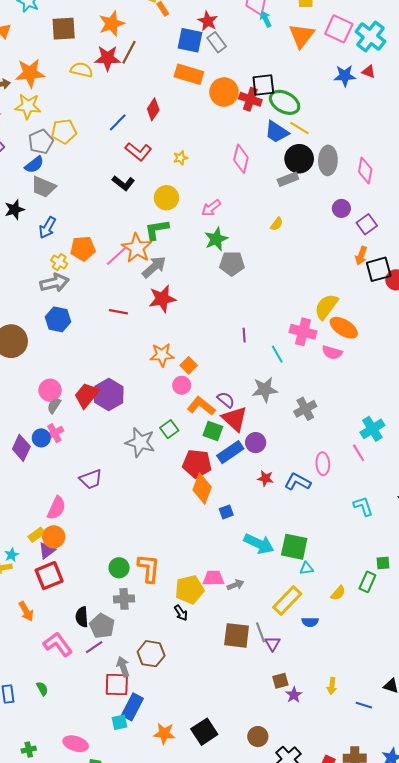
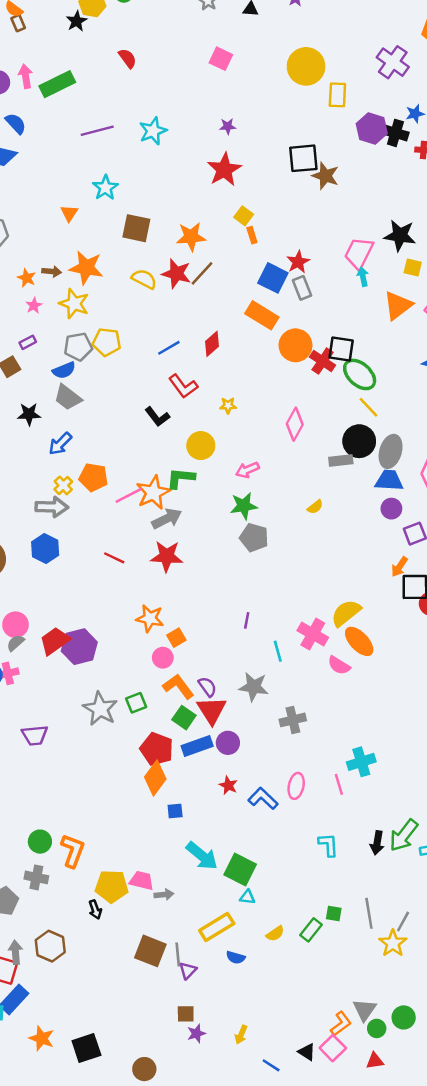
blue trapezoid: (277, 132) -> (389, 480), moved, turned 135

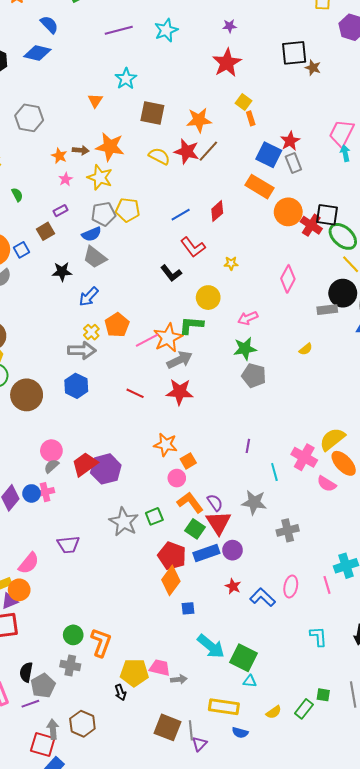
brown star: (325, 176) -> (313, 68), size x0.7
orange pentagon: (93, 477) -> (117, 325), turned 30
yellow rectangle: (217, 927) -> (224, 707), turned 40

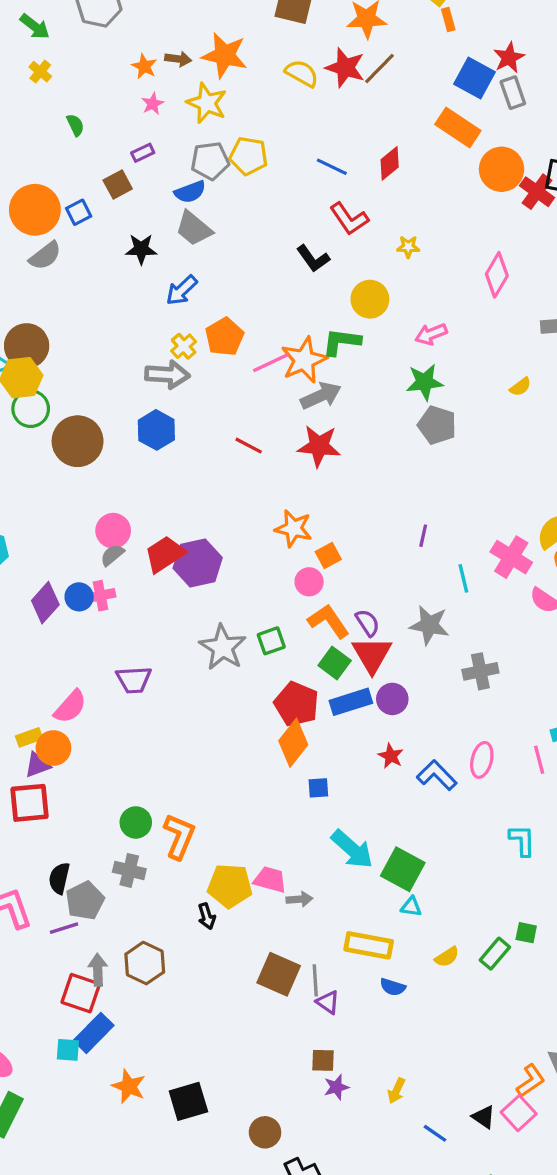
blue line: (181, 215) -> (332, 167), turned 54
purple triangle: (199, 744) -> (328, 1002), turned -42

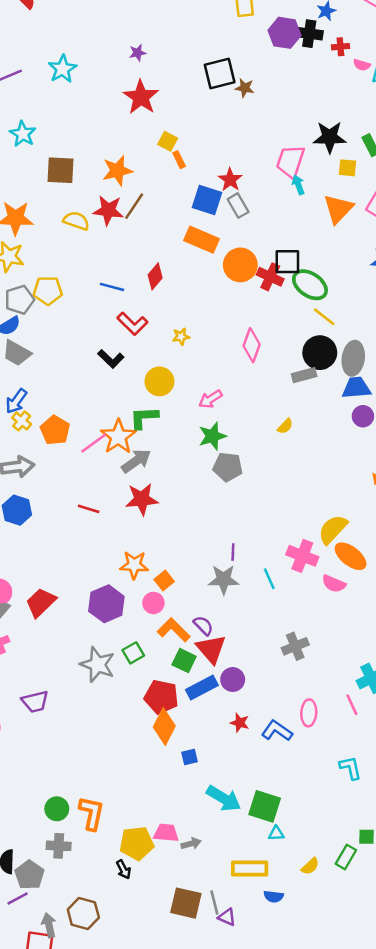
yellow cross: (184, 346) -> (22, 421), moved
purple hexagon: (198, 563) -> (106, 604), moved
gray star: (429, 625) -> (224, 579), moved

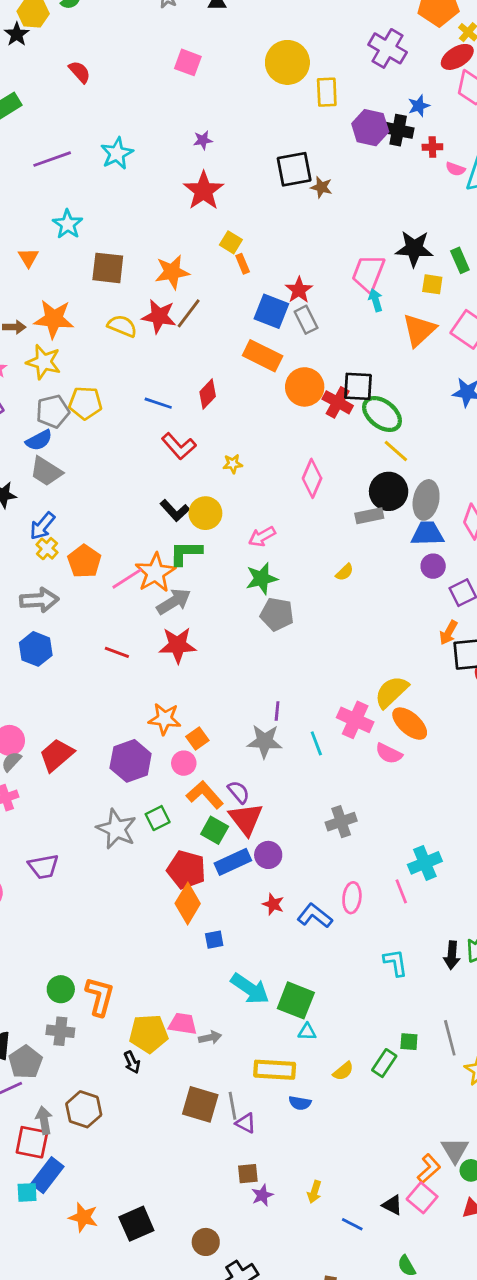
black L-shape: (111, 359) -> (175, 510), moved

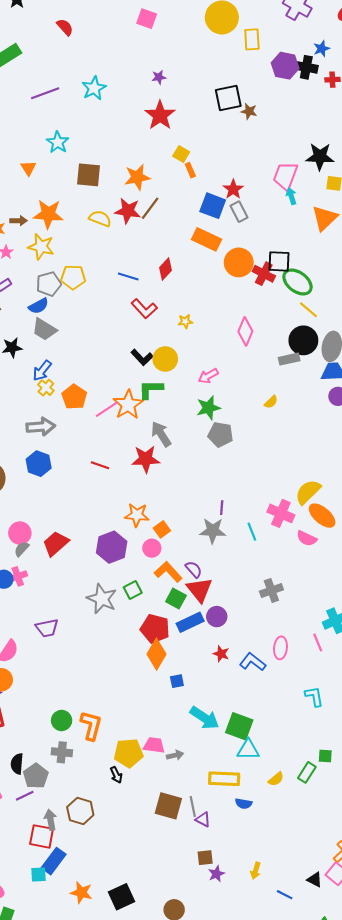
gray arrow: (174, 602) -> (161, 434), moved, turned -90
cyan triangle: (307, 1032) -> (248, 750), size x1.6

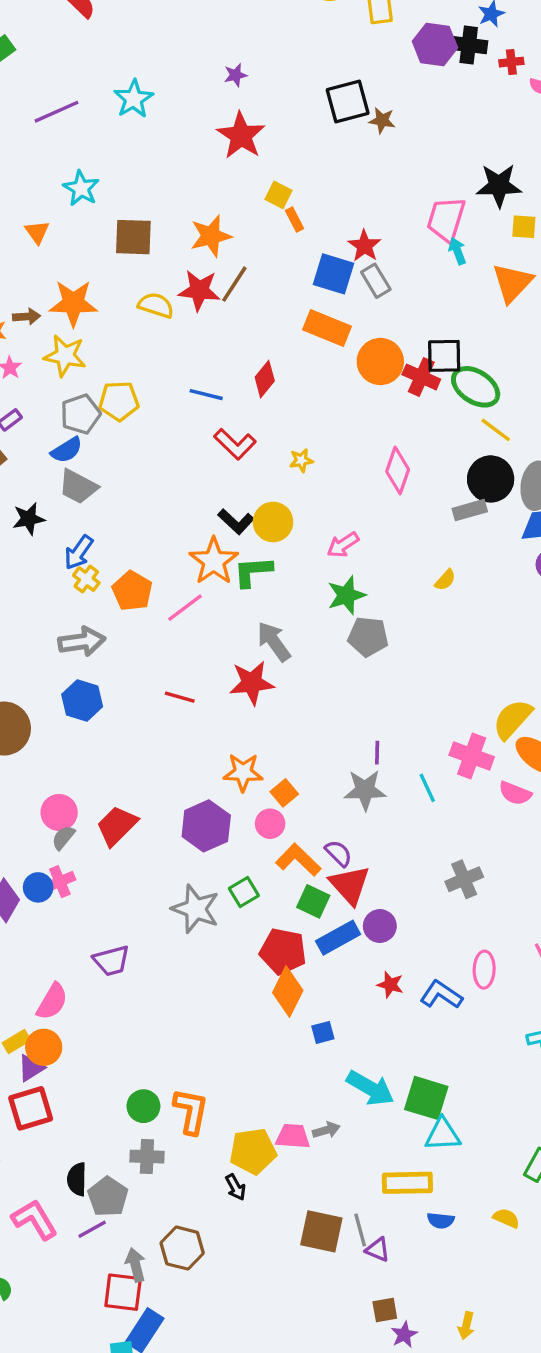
orange star: (128, 405) -> (214, 561), moved
gray arrow: (175, 755) -> (326, 1130), moved
yellow semicircle: (276, 779) -> (506, 1218), moved, turned -112

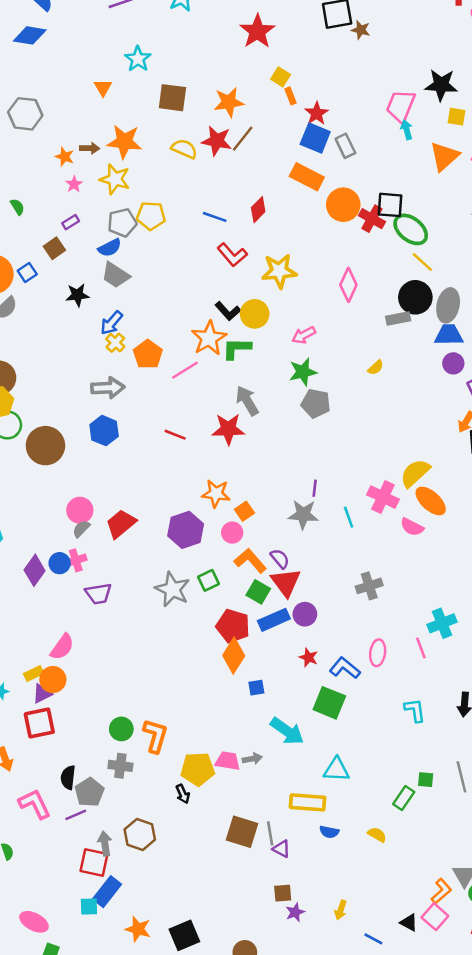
red star: (364, 246) -> (317, 113), moved
yellow star: (301, 460) -> (279, 271), size x2.0
purple trapezoid: (111, 961) -> (98, 594), moved
green square: (426, 1098) -> (329, 703), moved

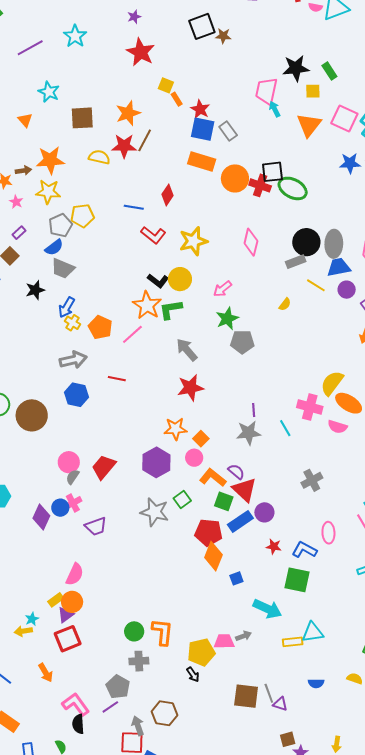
yellow line: (422, 262) -> (316, 285), moved
red star: (228, 429) -> (190, 388), moved
red line: (175, 435) -> (117, 379), moved
black semicircle: (68, 778) -> (78, 724), moved
yellow rectangle: (308, 802) -> (293, 642), moved, size x0.7

